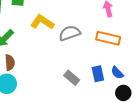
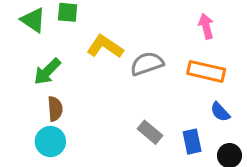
blue semicircle: (117, 73) -> (220, 112), moved
blue rectangle: (98, 74) -> (192, 142), moved

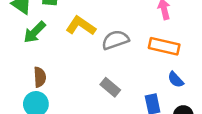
green arrow: (47, 71) -> (35, 32), moved
gray rectangle: (150, 132) -> (110, 87), moved

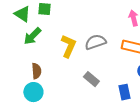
yellow L-shape: (81, 26) -> (68, 46), moved, turned 80

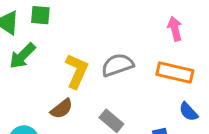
brown semicircle: (36, 71) -> (62, 109), moved, turned 56

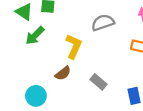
gray semicircle: (117, 65) -> (103, 23), moved

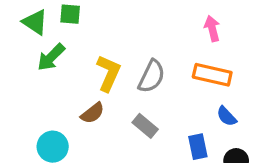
gray semicircle: (103, 23) -> (152, 76), moved, turned 135

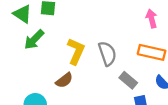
gray semicircle: (152, 76) -> (107, 54), turned -45
gray rectangle: (145, 126) -> (128, 80), moved

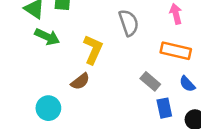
green arrow: (34, 40) -> (47, 37), turned -110
gray semicircle: (107, 54) -> (129, 23), moved

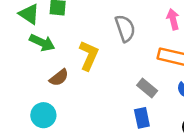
brown semicircle: (80, 81) -> (59, 78), moved
blue rectangle: (164, 108) -> (142, 118), moved

